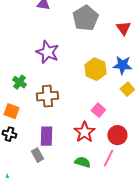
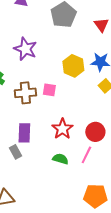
pink square: (98, 110) -> (49, 90), moved, turned -32

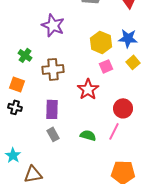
pink square: (49, 90) -> (106, 66), moved, turned -32
red star: (62, 129) -> (88, 89), moved
gray rectangle: (15, 152) -> (53, 134), moved

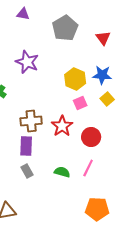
brown cross: (53, 69) -> (31, 121), moved
red circle: (123, 108) -> (91, 137), moved

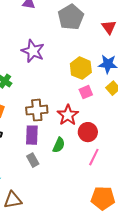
red circle: (91, 137) -> (88, 132), moved
green semicircle: (62, 172) -> (59, 145), moved, turned 98

